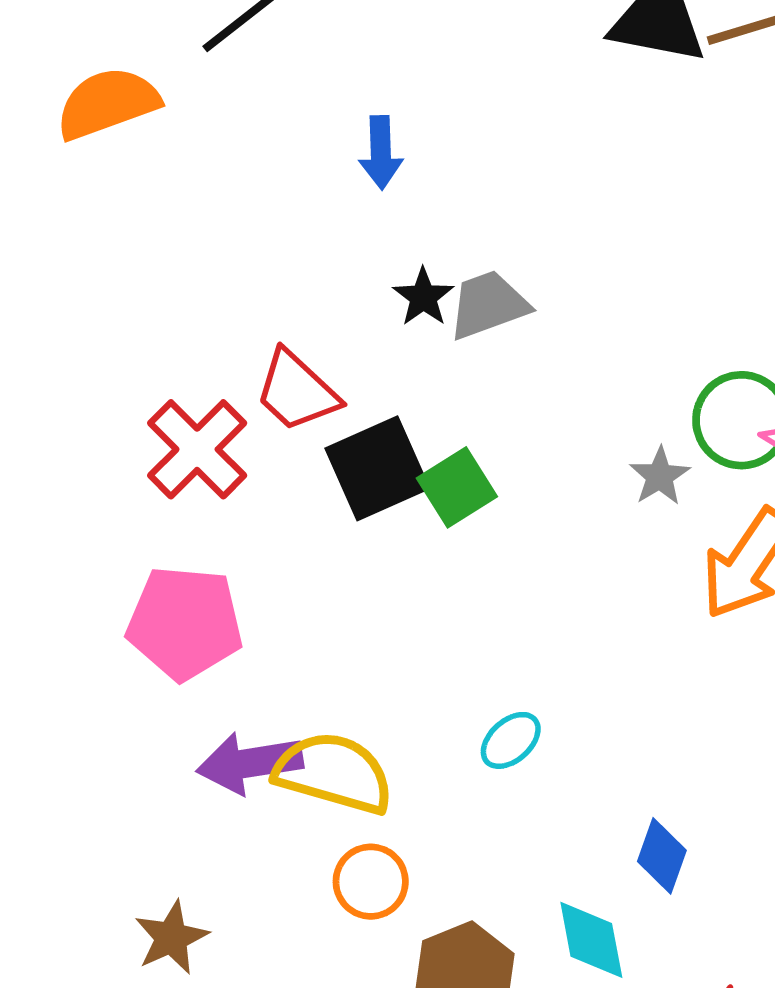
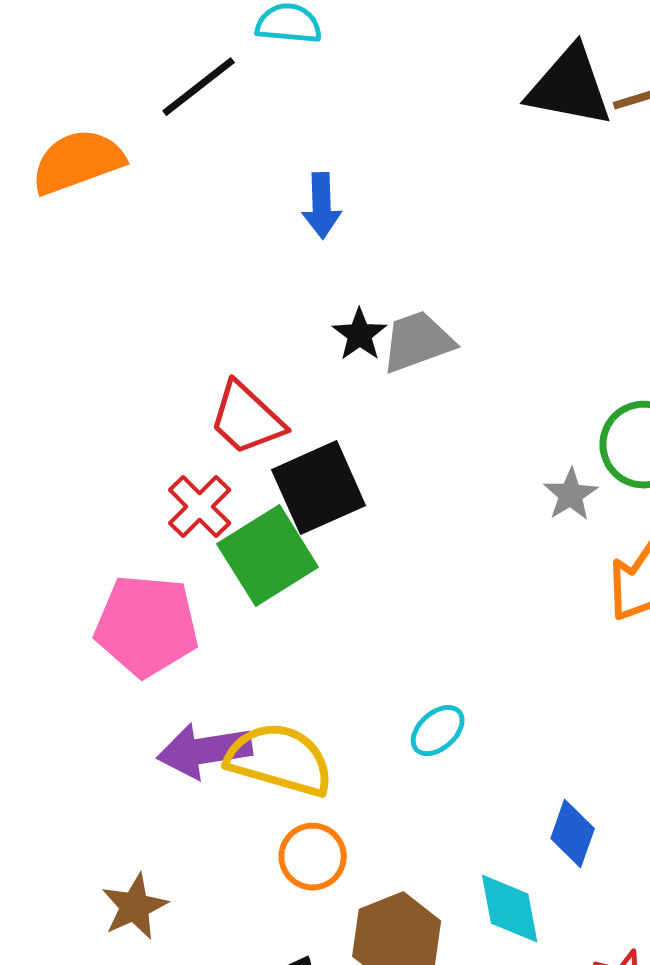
red cross: (197, 449) -> (200, 507), moved, size x0.7
green square: (457, 487) -> (268, 556), moved, size x1.4

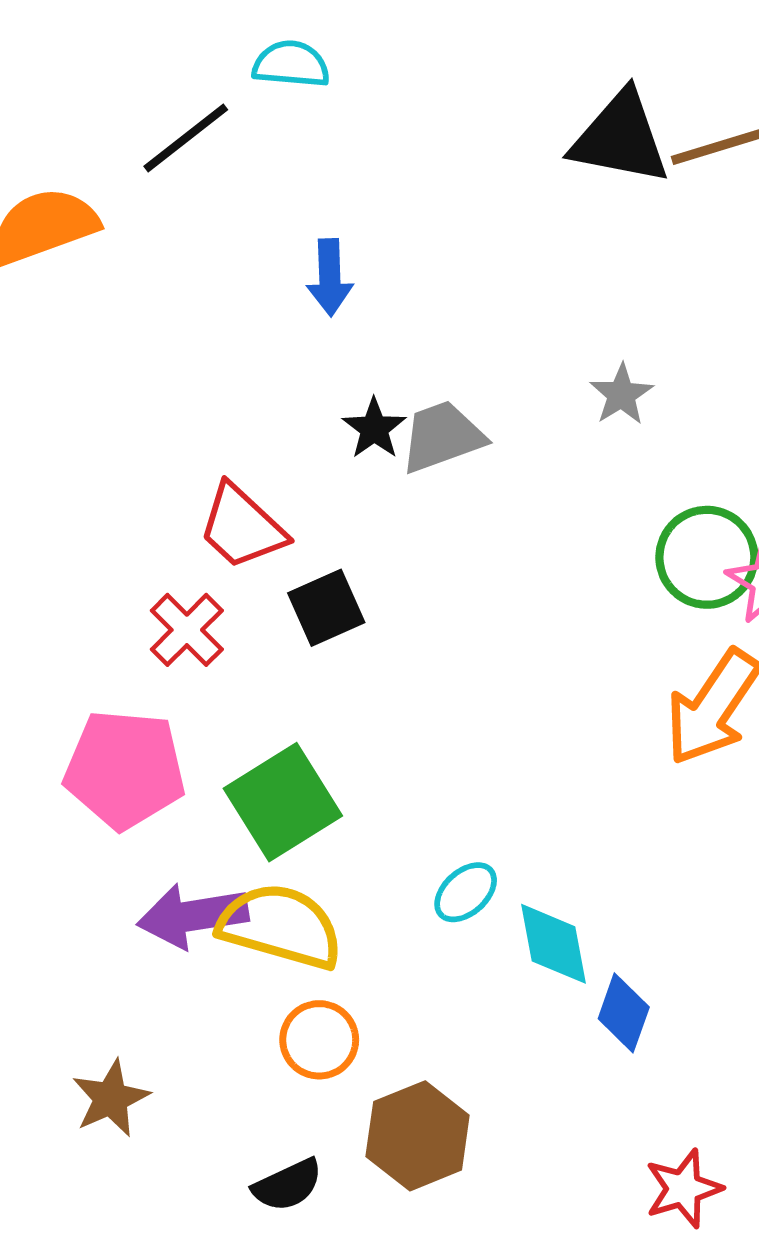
black square: (319, 488) -> (326, 608), size x0.7
gray star: (571, 495) -> (621, 394), moved
green square: (268, 556) -> (283, 802), moved
cyan diamond: (510, 909) -> (553, 944), moved

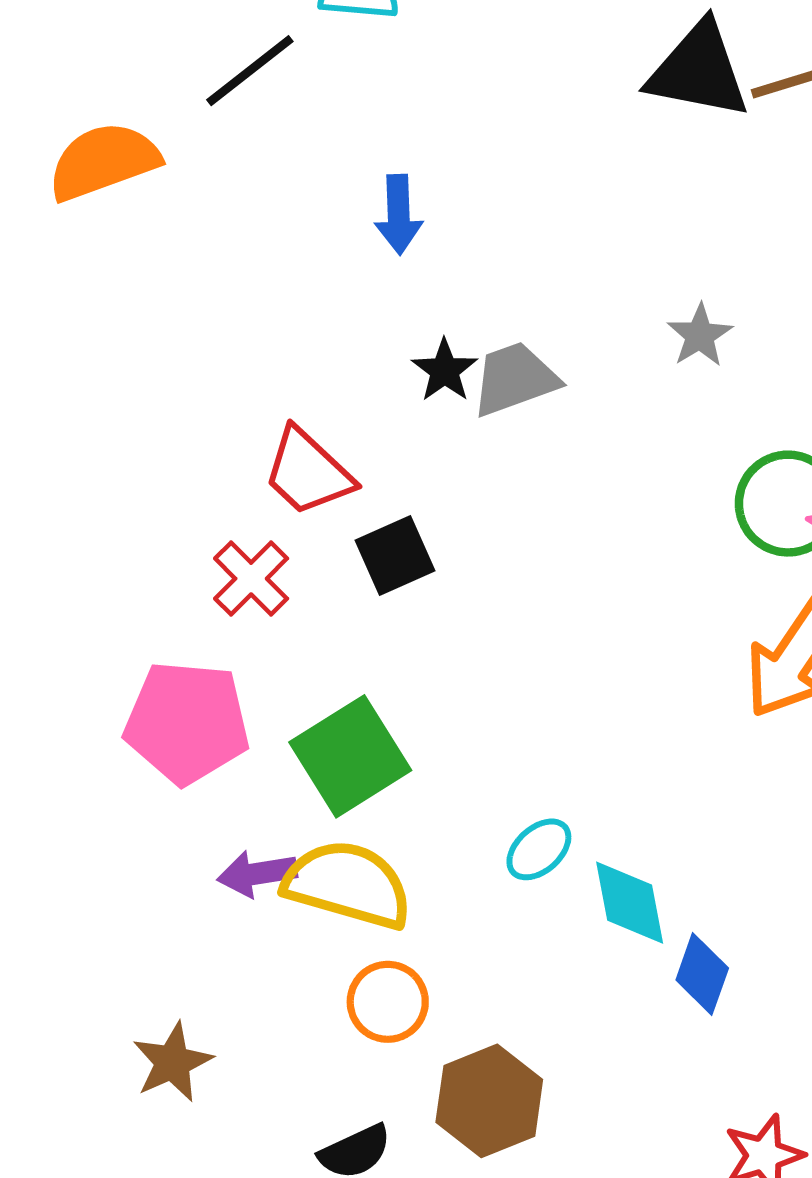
purple arrow: (193, 916) -> (257, 874), size x0.7

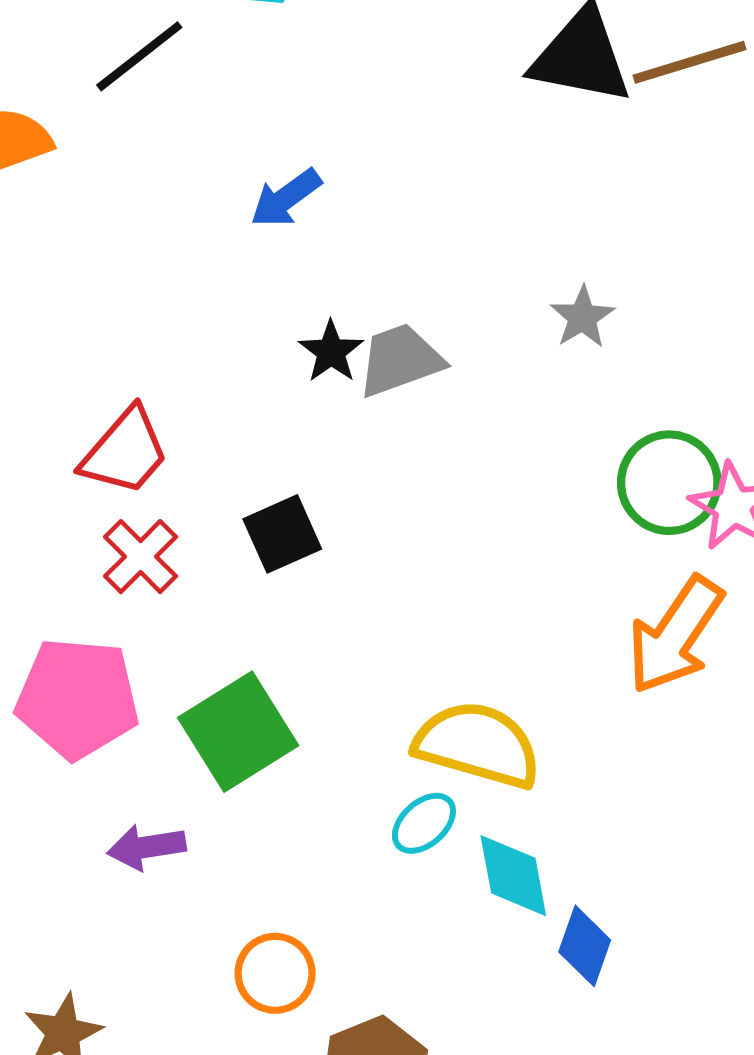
blue arrow: (399, 214) -> (286, 198), turned 56
red trapezoid: (308, 472) -> (125, 452), moved, turned -92
yellow semicircle: (348, 884) -> (478, 745), moved

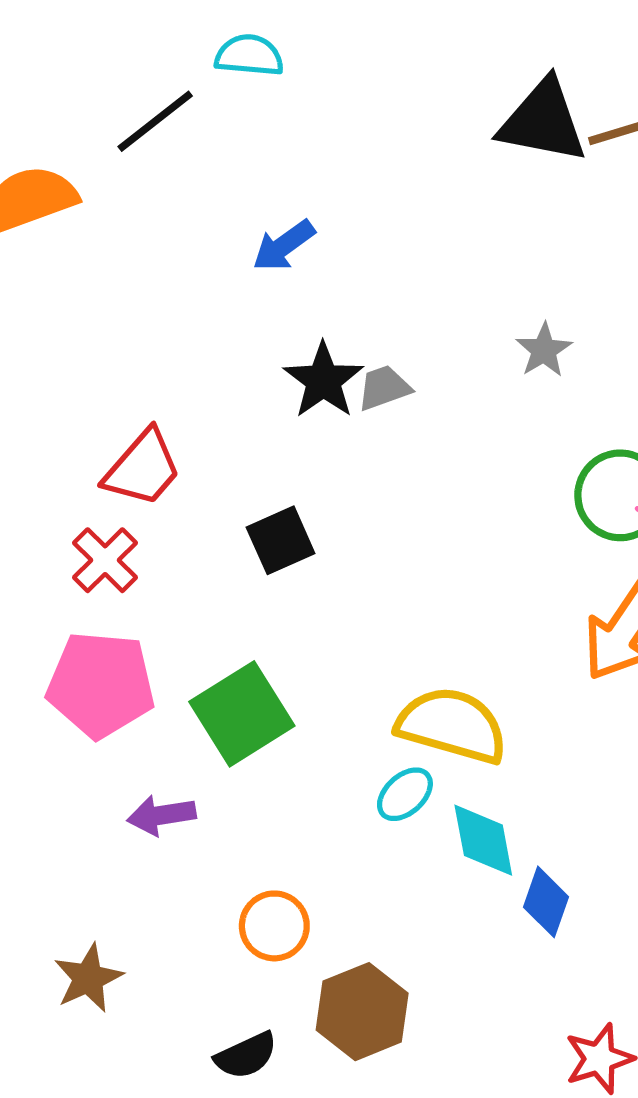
black star: (331, 352) -> (323, 380), size x1.4
gray trapezoid: (400, 360) -> (384, 388), size x0.7
red cross: (141, 557) -> (105, 560), moved

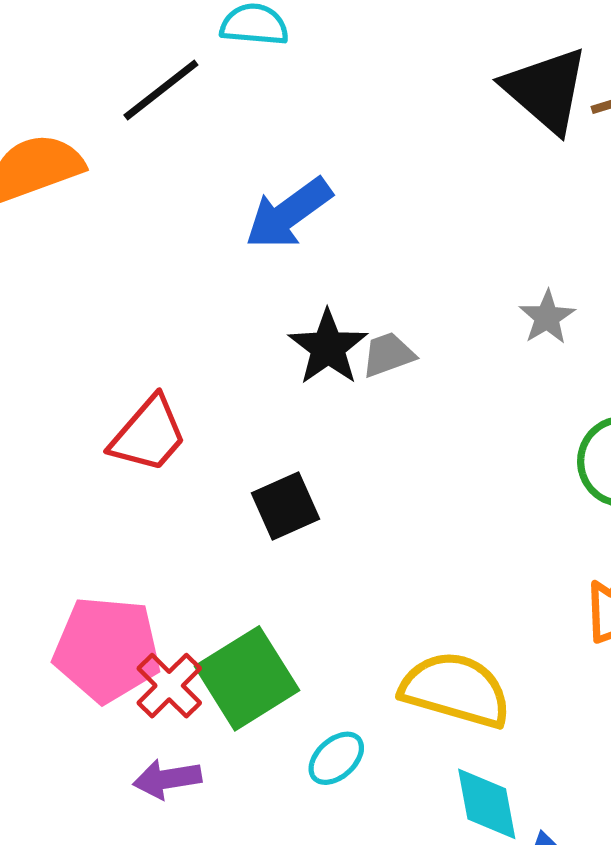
black triangle: (543, 121) -> (546, 90), turned 30
blue arrow: (284, 246) -> (289, 213), size x1.4
red cross: (105, 560) -> (169, 686), moved
cyan ellipse: (405, 794) -> (336, 758), moved

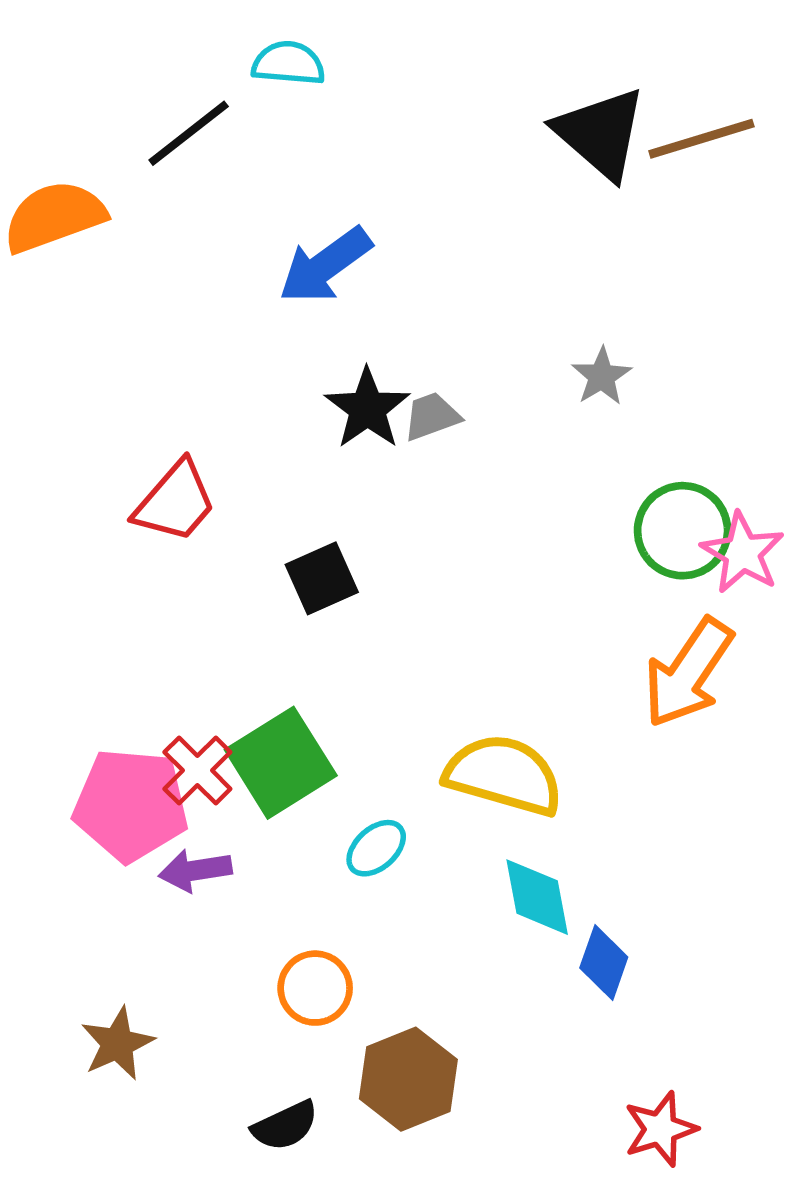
pink pentagon: (107, 649) -> (131, 805), moved

